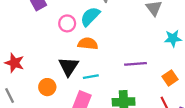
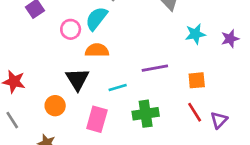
cyan line: (91, 77) -> (118, 88), moved
orange square: (170, 78) -> (197, 80), turned 35

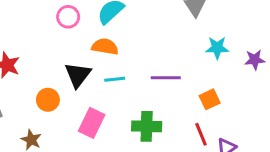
pink circle: (71, 29) -> (68, 17), moved
orange square: (197, 80) -> (210, 99), turned -30
cyan line: (118, 88) -> (115, 79), moved

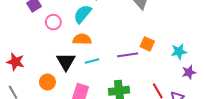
cyan star: (217, 48) -> (179, 52), moved
purple star: (255, 60) -> (189, 72), moved
orange square: (210, 99) -> (147, 44), moved, turned -32

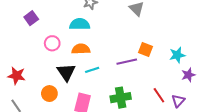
cyan semicircle: (83, 14) -> (80, 24), turned 54
pink circle: (53, 22) -> (52, 43), moved

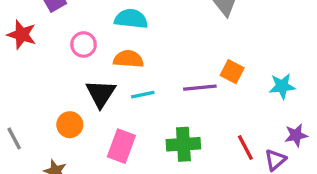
purple star: (188, 75) -> (296, 135), moved
red star: (17, 76) -> (22, 35), moved

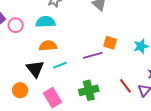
pink circle: (84, 44) -> (16, 25), moved
pink rectangle: (121, 146) -> (52, 98), turned -42

